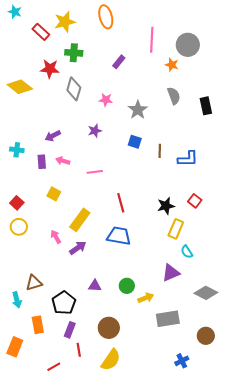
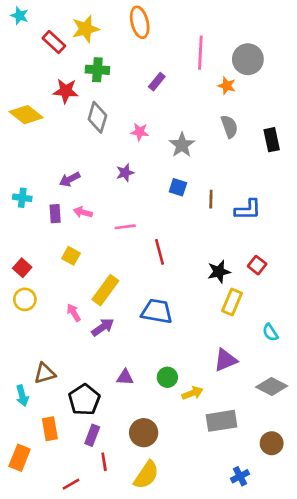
red line: (121, 203) -> (159, 252), moved
cyan semicircle: (187, 252) -> (270, 332), moved

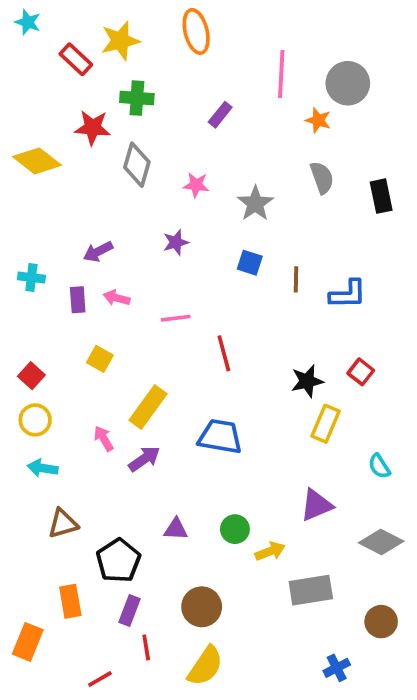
cyan arrow: (22, 396) -> (43, 468), moved, turned 114

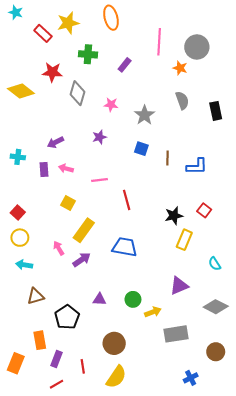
green cross: (137, 98) -> (88, 54), moved
yellow square: (100, 359) -> (68, 203), moved
purple rectangle: (130, 610) -> (57, 359), moved

